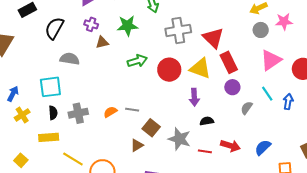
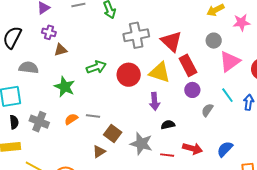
green star: (128, 26) -> (65, 87), moved, turned 30
gray circle: (261, 30) -> (214, 41), moved
gray cross: (78, 113) -> (39, 122), turned 36

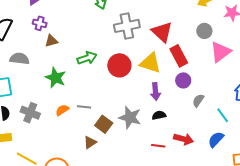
cyan line: (227, 95) -> (223, 115), moved
purple arrow: (155, 101) -> (156, 92), moved
gray star: (141, 144) -> (130, 117), moved

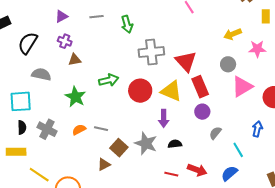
purple arrow: (156, 92) -> (164, 118), moved

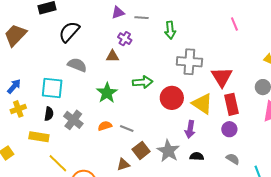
purple triangle: (61, 16) -> (118, 13), moved
purple cross: (65, 41) -> (125, 39), moved
gray semicircle: (215, 133) -> (233, 159), moved, turned 72

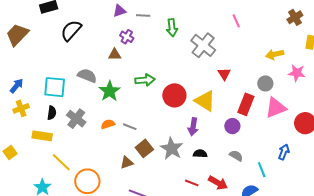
gray cross: (189, 62) -> (203, 45), moved, turned 35
gray semicircle: (77, 65) -> (87, 76), moved
red triangle: (222, 77) -> (224, 74), size x0.6
red rectangle: (231, 104) -> (246, 104), moved, turned 35

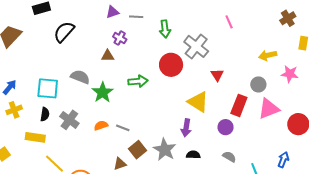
red circle: (174, 95) -> (171, 65), moved
blue arrow: (284, 152) -> (283, 160), moved

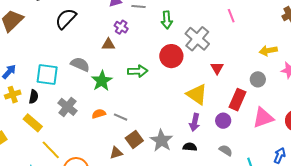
pink triangle: (269, 109) -> (263, 118), moved
black semicircle: (45, 114) -> (34, 97), moved
purple arrow: (186, 128) -> (195, 122), moved
yellow rectangle: (35, 137) -> (33, 123), turned 30

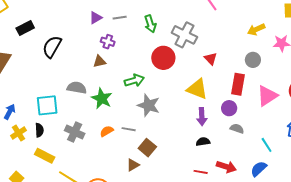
gray star: (161, 141) -> (149, 105), moved
gray semicircle: (226, 150) -> (237, 129), moved

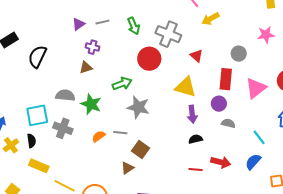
yellow arrow: (256, 29) -> (210, 19), moved
gray cross: (75, 132) -> (63, 128), moved

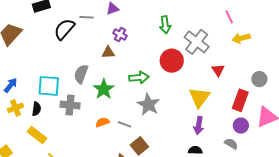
gray line: (102, 22) -> (87, 17), moved
yellow triangle: (186, 87) -> (199, 97), turned 35
gray semicircle: (65, 95) -> (81, 74), turned -90
purple circle: (219, 104) -> (241, 126), moved
gray cross: (63, 128) -> (70, 105), turned -30

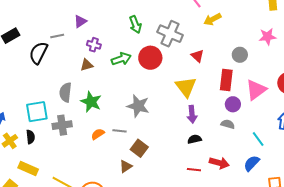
green arrow: (139, 78) -> (121, 59), moved
yellow rectangle: (37, 135) -> (28, 169), moved

